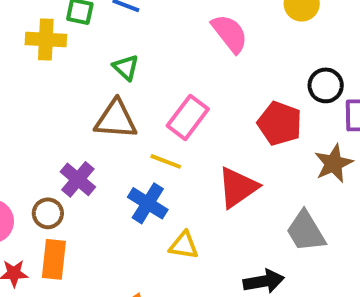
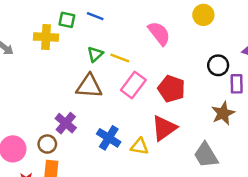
green triangle: (126, 67) -> (95, 54), turned 35
red pentagon: (280, 123) -> (171, 89), moved
yellow line: (166, 161) -> (120, 58), moved
yellow triangle: (184, 245) -> (139, 146), moved

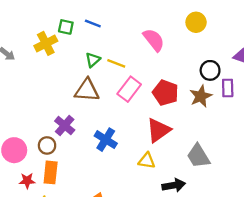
yellow cross: (46, 37) -> (46, 43), turned -30
brown star: (223, 113) -> (201, 96), moved
yellow triangle: (139, 146) -> (147, 161), moved

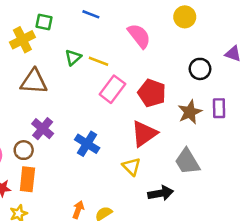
blue line: (93, 23) -> (91, 14), moved
purple rectangle: (228, 88) -> (219, 108), moved
brown triangle: (87, 90) -> (34, 82), moved
brown star: (201, 96) -> (190, 112), moved
yellow triangle: (147, 161) -> (131, 167), turned 36

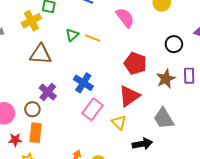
pink rectangle: (112, 89) -> (93, 109), moved
blue cross: (87, 144) -> (83, 83), moved

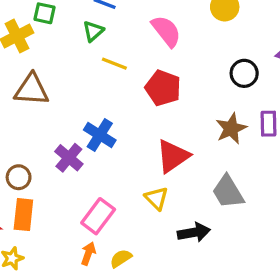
green triangle: (72, 35) -> (93, 31), moved
red pentagon: (135, 63) -> (163, 88), moved
purple cross: (48, 92) -> (69, 158), moved
pink rectangle: (93, 109) -> (98, 216), moved

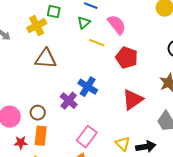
pink semicircle: (166, 31) -> (117, 25), moved
yellow triangle: (157, 198) -> (123, 144), moved

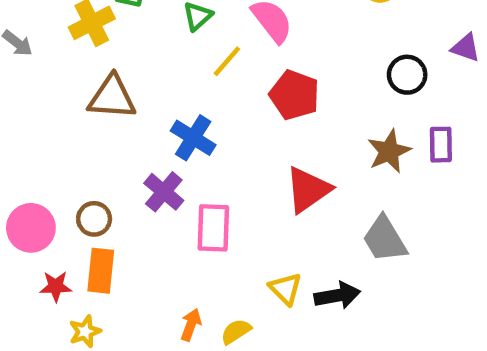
yellow line: (97, 43) -> (227, 61), turned -70
blue cross: (88, 87) -> (193, 138), moved
pink rectangle: (87, 137) -> (213, 228), moved, turned -35

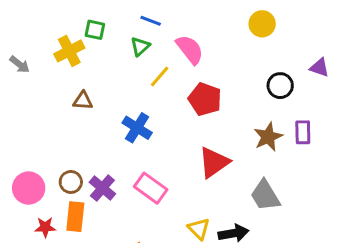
brown triangle: (112, 97) -> (83, 101), size x0.6
purple cross: (164, 192) -> (102, 188), moved
pink rectangle: (213, 228) -> (151, 188), turned -56

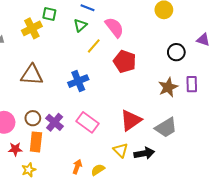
brown triangle: (83, 101) -> (32, 75), moved, size x1.6
blue cross: (137, 128) -> (78, 81), turned 36
red triangle: (214, 162) -> (131, 120), moved
gray trapezoid: (265, 196) -> (166, 127), turned -90

